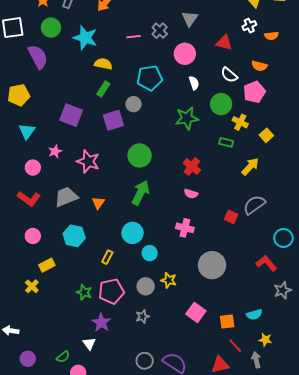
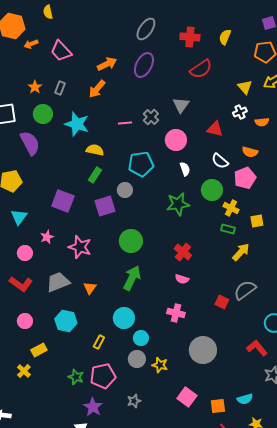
yellow square: (266, 135) -> (257, 221), turned 32
green rectangle: (226, 142) -> (228, 229), moved
gray circle: (146, 286) -> (137, 359), moved

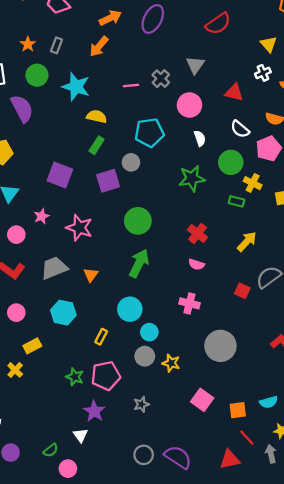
green rectangle: (228, 229) -> (237, 201), moved
yellow arrow: (241, 252) -> (247, 242), moved

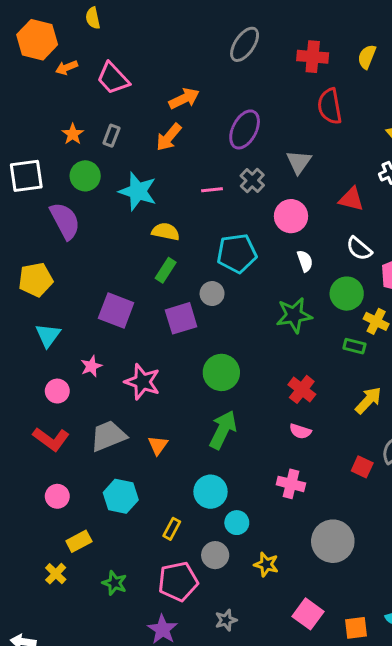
purple ellipse: (153, 19) -> (245, 129), moved
red semicircle: (218, 24) -> (330, 106), turned 115
gray circle: (145, 356) -> (215, 555), moved
green star: (75, 377) -> (115, 583), moved

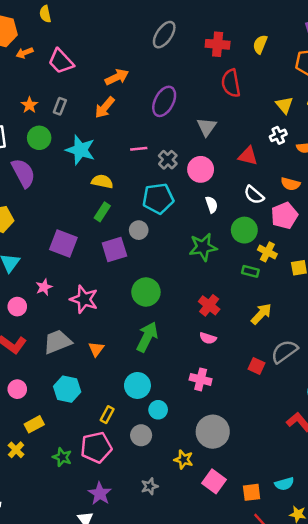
gray cross: (252, 181) -> (168, 160), moved
gray circle: (333, 541) -> (213, 432), moved
yellow star: (266, 564) -> (184, 460), moved
pink pentagon: (178, 581) -> (96, 447), moved

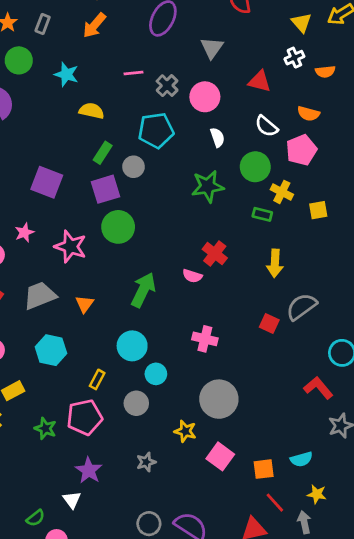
cyan star: (80, 150) -> (66, 74), size x0.7
green rectangle: (102, 212) -> (103, 153), moved
green circle: (146, 292) -> (118, 227), moved
yellow arrow: (261, 314) -> (275, 263), turned 140
pink semicircle: (208, 338) -> (192, 276), moved

